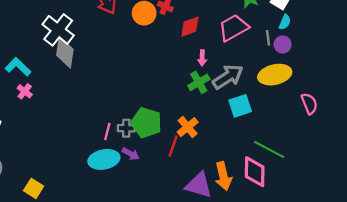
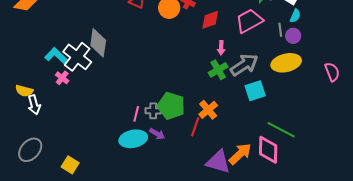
white cross: (58, 30) -> (77, 57), moved
pink semicircle: (309, 104) -> (332, 72), moved
orange arrow: (223, 176) -> (240, 154), turned -120

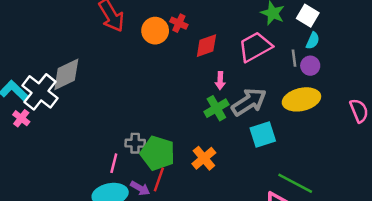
gray diamond: (98, 43) -> (66, 74), turned 56
gray cross: (153, 111) -> (135, 143), moved
red line: (195, 127) -> (159, 179), moved

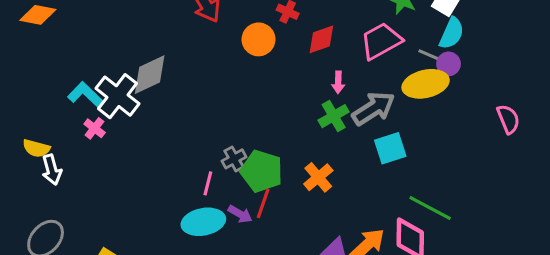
orange circle: (155, 31) -> (259, 39), moved
cyan semicircle: (313, 41) -> (452, 33), size x1.5
gray line: (294, 58) -> (429, 55), turned -60
yellow ellipse: (301, 99) -> (426, 84), moved
gray cross: (135, 143) -> (234, 159), turned -30

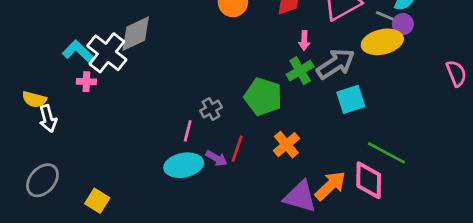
pink cross: (95, 128) -> (86, 82), turned -36
green pentagon: (262, 171) -> (263, 97), moved
orange cross: (318, 177) -> (286, 145), moved

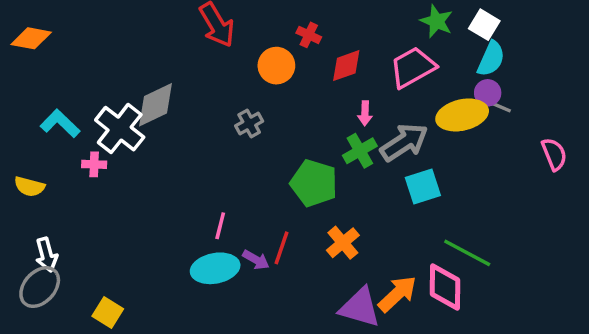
gray line: (385, 16) -> (500, 106), moved
cyan L-shape: (78, 51) -> (60, 123), moved
gray cross: (211, 109) -> (249, 123), moved
white arrow: (48, 119) -> (46, 255), moved

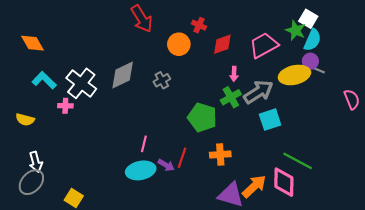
green star: (437, 21) -> (296, 30), moved
orange diamond: (31, 38) -> (32, 43), moved, turned 50
gray diamond: (155, 105) -> (123, 75), moved
orange cross: (343, 243) -> (220, 155), turned 36

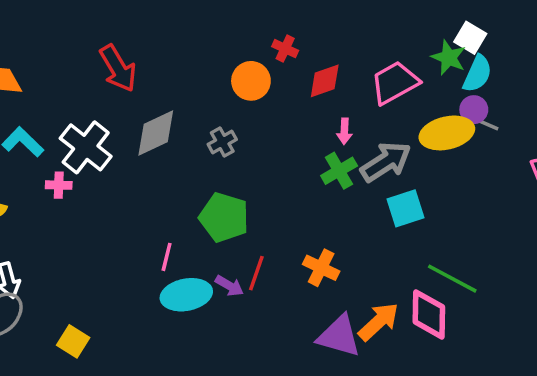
red arrow: (142, 19) -> (118, 68), moved
green pentagon: (202, 117) -> (224, 217), moved
pink line: (144, 144) -> (167, 257), moved
orange cross: (220, 155) -> (321, 268), turned 30

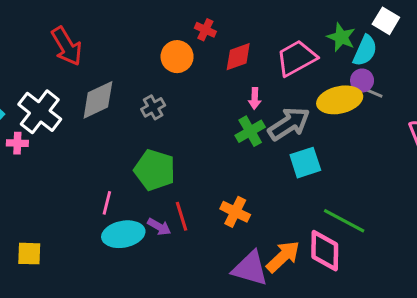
white square: (470, 38) -> (386, 21), moved
red line: (256, 273) -> (182, 216), turned -36
yellow square: (73, 341) -> (29, 254), moved, turned -30

